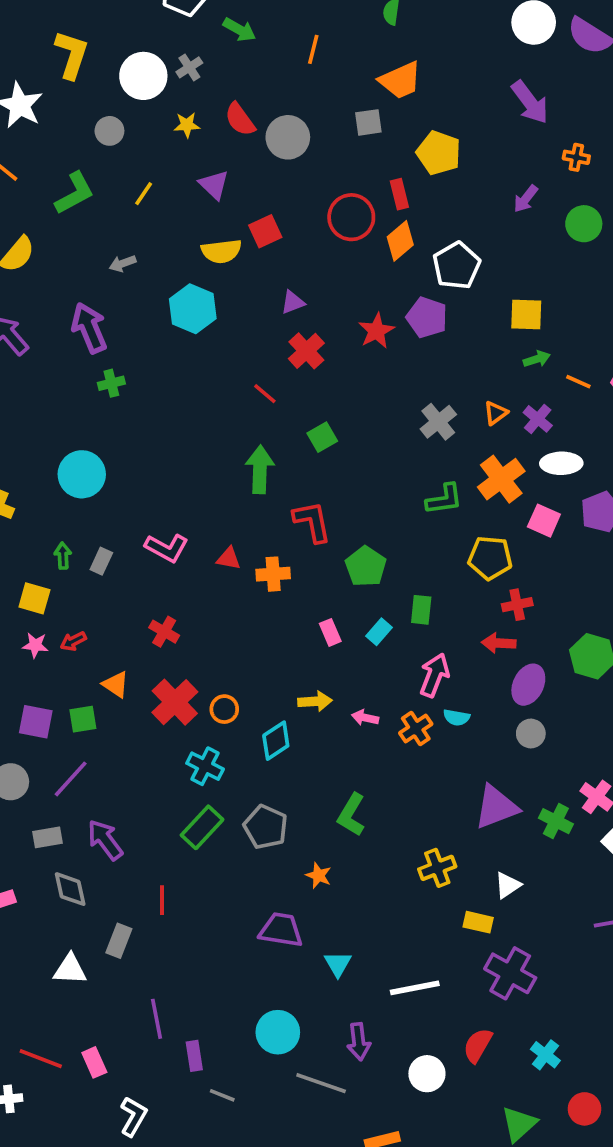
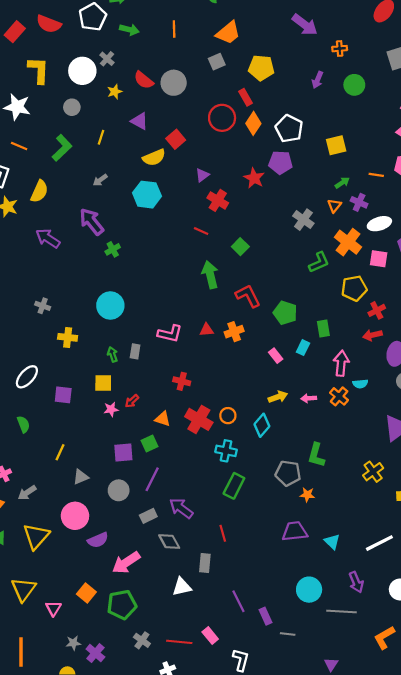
green arrow: (537, 359) -> (342, 183), moved
gray pentagon: (266, 827) -> (288, 473), moved

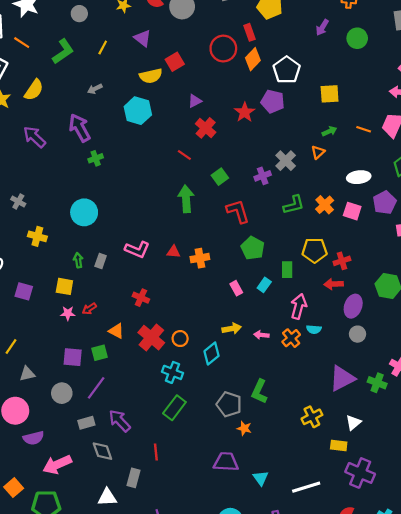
purple cross: (359, 202) -> (263, 176), moved, turned 35
orange cross: (348, 242) -> (325, 205), moved, size x0.7
yellow pentagon: (354, 288) -> (315, 250), moved
red L-shape: (248, 296) -> (238, 211), moved

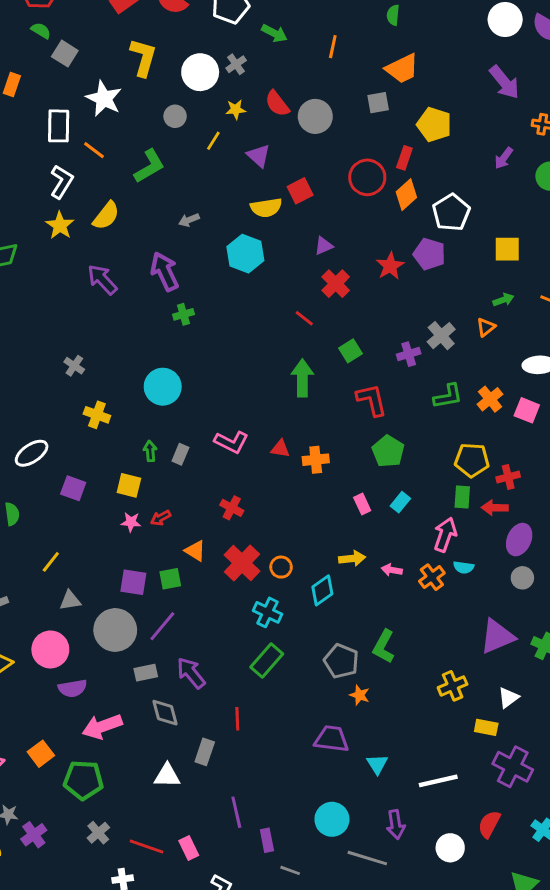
red rectangle: (250, 32) -> (404, 158), turned 35
yellow line: (103, 47) -> (213, 141), moved
green rectangle: (287, 270) -> (462, 497), moved
gray circle: (62, 393) -> (115, 630), size x1.5

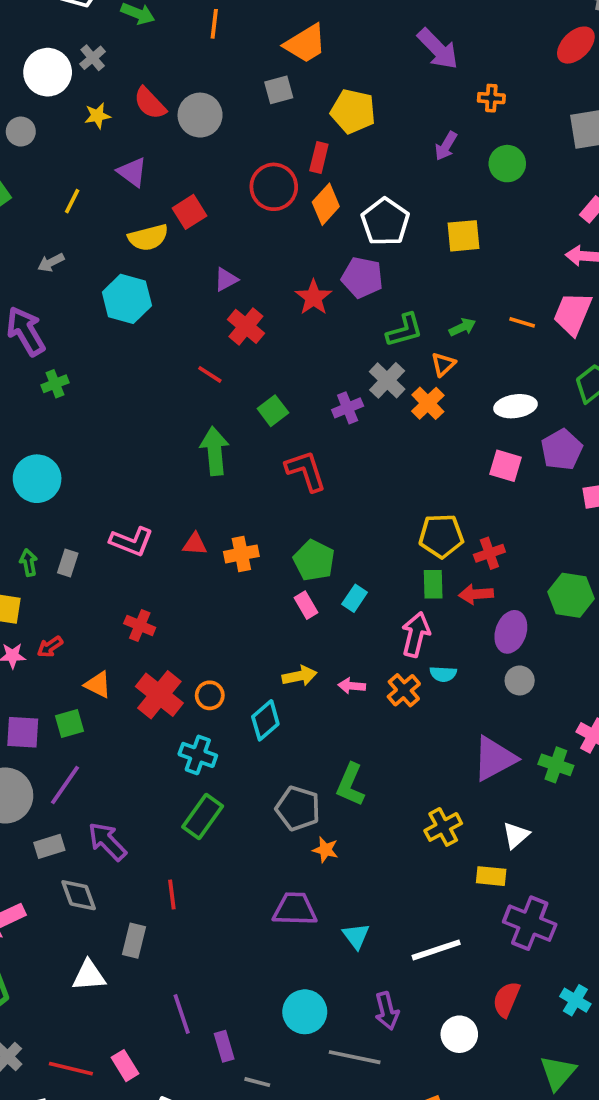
yellow line: (213, 141) -> (72, 201), moved
yellow square: (507, 249) -> (463, 236), moved
green L-shape: (448, 396) -> (404, 330), moved
orange cross: (490, 399) -> (428, 403), moved
green pentagon: (388, 451) -> (314, 560), moved

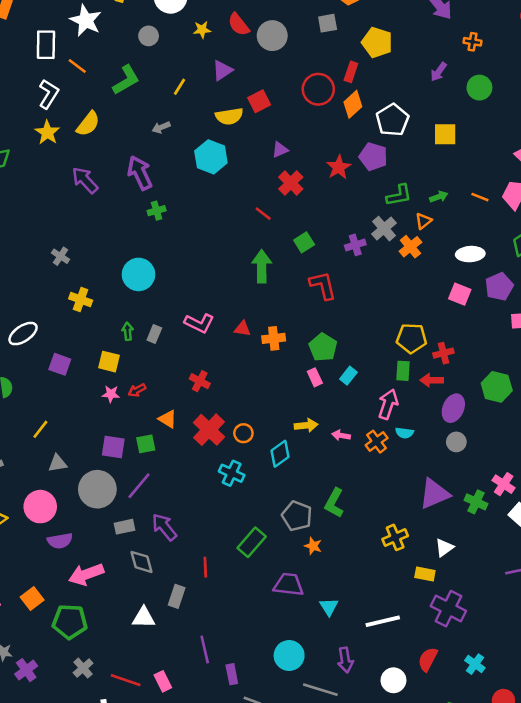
purple triangle: (132, 172) -> (222, 70), turned 45
green rectangle: (203, 817) -> (252, 542), moved

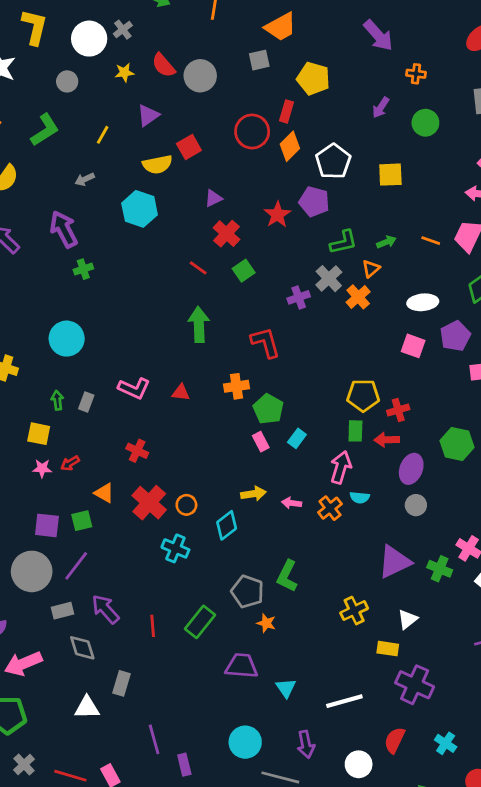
green square: (304, 242) -> (244, 271), moved
orange cross: (274, 338) -> (237, 386), moved
red line: (205, 567) -> (153, 626), moved

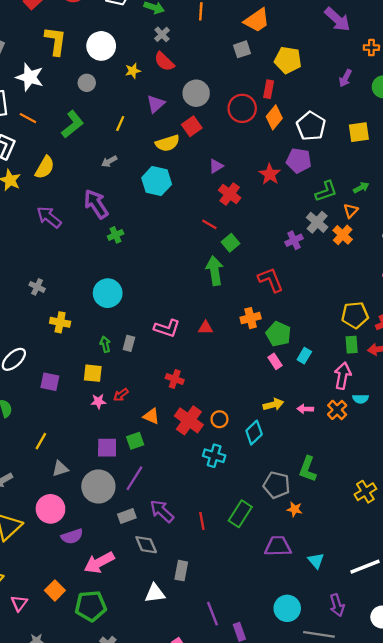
gray cross: (123, 30) -> (162, 34), moved
gray circle: (200, 76) -> (196, 93), moved
green square: (244, 271) -> (231, 243), moved

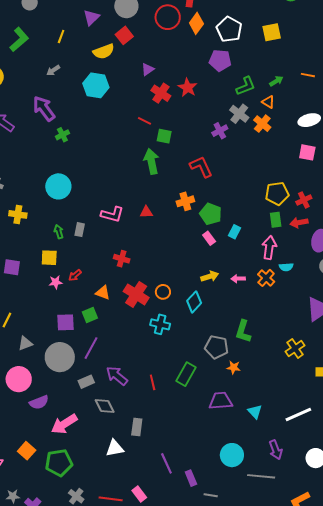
red star: (270, 174) -> (188, 88), moved
orange triangle: (351, 211) -> (268, 102), turned -40
green square: (231, 243) -> (164, 136), turned -35

